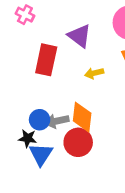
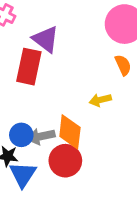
purple triangle: (79, 36) -> (46, 39), moved
yellow arrow: (94, 73) -> (100, 100), moved

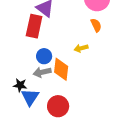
blue circle: (21, 135) -> (44, 56), moved
red circle: (65, 161) -> (58, 106), moved

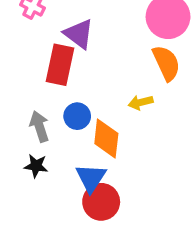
orange semicircle: (96, 25) -> (166, 63), size x1.5
gray arrow: (42, 72) -> (39, 126), moved, turned 84
blue triangle: (30, 97) -> (91, 178), moved

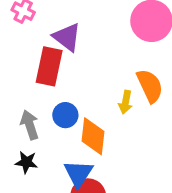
orange semicircle: (166, 63) -> (150, 86), moved
yellow arrow: (141, 102) -> (125, 102), turned -65

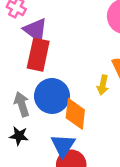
purple triangle: (67, 37) -> (35, 30), moved
blue circle: (65, 115) -> (52, 96), size x1.6

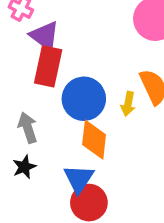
blue circle: (52, 96) -> (84, 99), moved
black star: (19, 136) -> (24, 167), turned -30

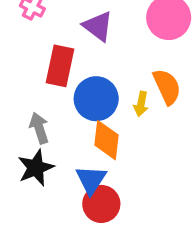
purple triangle: (45, 36) -> (98, 26), moved
black star: (24, 167) -> (36, 168), size x1.5

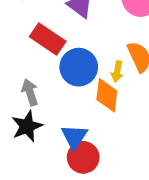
red rectangle: (60, 66) -> (48, 39), turned -68
orange diamond: (107, 140) -> (107, 95), moved

